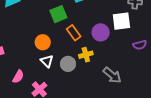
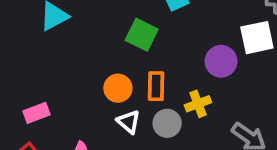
green square: (58, 14) -> (142, 35), turned -36
orange rectangle: (74, 33) -> (156, 86), moved, turned 42

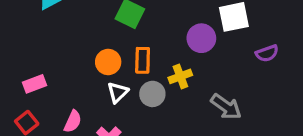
white triangle: (129, 122) -> (118, 92), turned 35

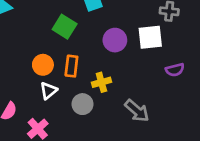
purple circle: (201, 38) -> (115, 40), moved
gray circle: (152, 94) -> (82, 104), moved

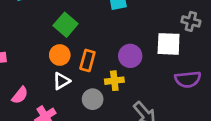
green square: (65, 27) -> (66, 25), moved
purple circle: (115, 40) -> (130, 56), moved
purple semicircle: (175, 70) -> (188, 79), size x1.4

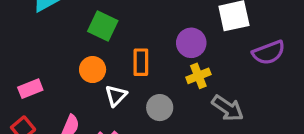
orange circle: (60, 55) -> (93, 70), moved
yellow cross: (114, 81) -> (198, 76), moved

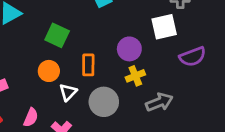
gray circle: (160, 108) -> (104, 102), size x1.4
gray arrow: (228, 108) -> (159, 102), turned -56

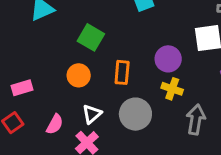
yellow cross: (135, 76) -> (172, 89), turned 36
white triangle: (68, 92) -> (92, 114), moved
gray arrow: (159, 102) -> (196, 120), turned -64

